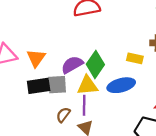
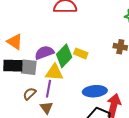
orange triangle: (36, 58) -> (15, 42), turned -42
yellow rectangle: (135, 58) -> (81, 53), moved
blue ellipse: (121, 85) -> (95, 91), moved

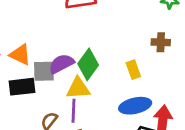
yellow rectangle: (81, 53) -> (133, 70), moved, turned 56
gray square: (29, 67) -> (44, 71), moved

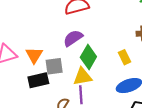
orange triangle: (20, 55) -> (34, 55), turned 42
purple semicircle: (61, 64) -> (73, 38), moved

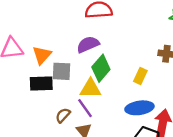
yellow rectangle: (124, 57) -> (140, 76), turned 40
purple line: (81, 95) -> (85, 108), turned -42

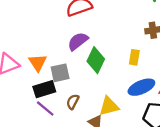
yellow triangle: (91, 89) -> (109, 106), moved
purple line: (85, 108) -> (45, 108), moved
brown semicircle: (63, 115) -> (73, 102), moved

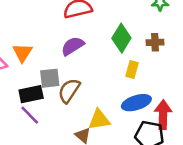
green diamond: (96, 60) -> (121, 38), moved
orange triangle: (38, 63) -> (22, 53), moved
brown semicircle: (73, 102) -> (69, 91), moved, size x1.5

